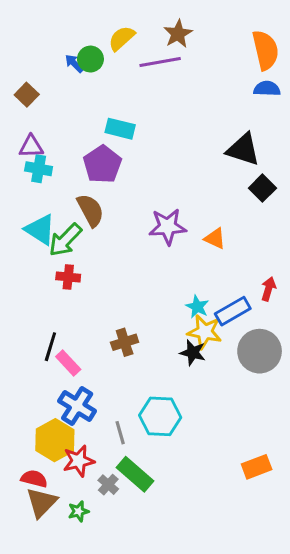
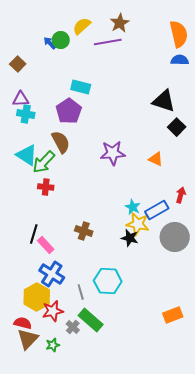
orange triangle: (215, 238) -> (156, 159), moved
brown cross: (125, 342) -> (84, 231), turned 36

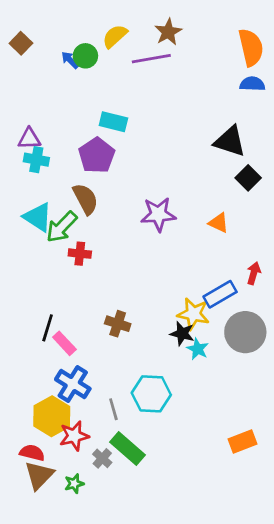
brown square: (18, 64) -> (21, 43), moved
red cross: (46, 187) -> (80, 254), moved
cyan star: (133, 207) -> (198, 349), moved

